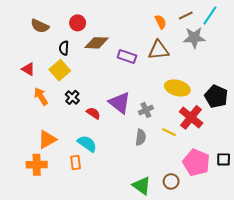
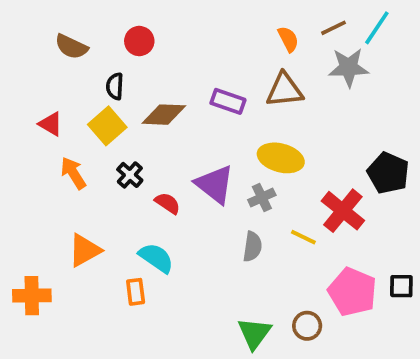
brown diamond: (97, 43) -> (164, 115), moved
yellow ellipse: (177, 88) -> (281, 158), moved
orange cross: (37, 165) -> (32, 296), moved
green triangle: (142, 186) -> (254, 333), turned 30

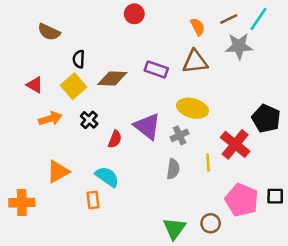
red circle: (139, 41) -> (134, 14), moved
orange arrow: (73, 173) -> (50, 119), turned 105
red semicircle: (168, 203) -> (115, 139), turned 78
yellow line: (303, 237) -> (208, 163), turned 60

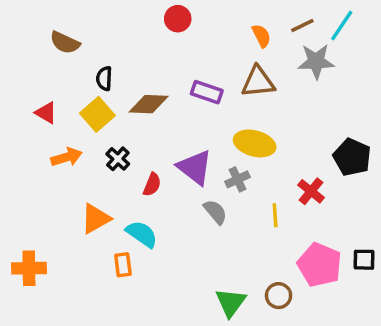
red cross: (235, 144) -> (311, 191), size x0.7
gray semicircle: (173, 169) -> (215, 212), moved, turned -48
orange triangle: (58, 172) -> (96, 219), moved

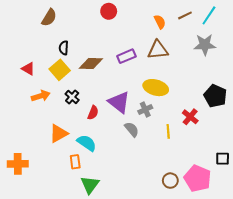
brown semicircle: (65, 43) -> (49, 18), moved, turned -84
gray star: (316, 61) -> (205, 45), moved
purple rectangle: (207, 92) -> (126, 56), turned -42
pink pentagon: (320, 265) -> (197, 178), moved
green triangle: (231, 302) -> (90, 185), moved

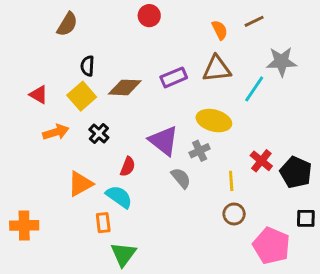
cyan line: (209, 15) -> (254, 89), moved
black pentagon: (215, 96) -> (296, 172), moved
red semicircle: (93, 113) -> (128, 167), moved
brown circle: (170, 181) -> (234, 214), moved

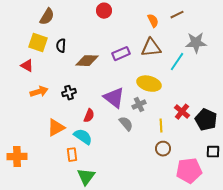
yellow square: (82, 96) -> (38, 43), moved, turned -30
black cross: (99, 133) -> (69, 93), turned 32
pink pentagon: (271, 246) -> (189, 171), turned -30

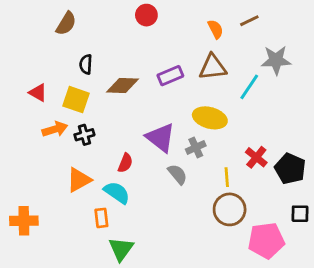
yellow square: (38, 43) -> (76, 100), moved
black cross: (69, 93) -> (84, 135), moved
brown circle: (163, 149) -> (230, 209), size x1.5

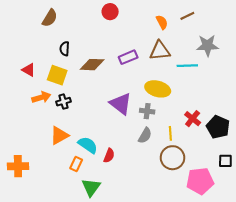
cyan line: (249, 87) -> (187, 66), turned 54
gray cross: (196, 147) -> (147, 111), turned 32
red semicircle: (125, 163) -> (109, 156), moved
gray semicircle: (177, 174) -> (145, 135), moved, turned 70
orange rectangle: (101, 218) -> (76, 164), turned 32

